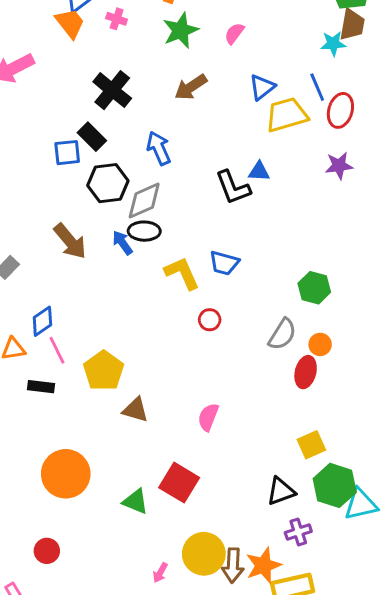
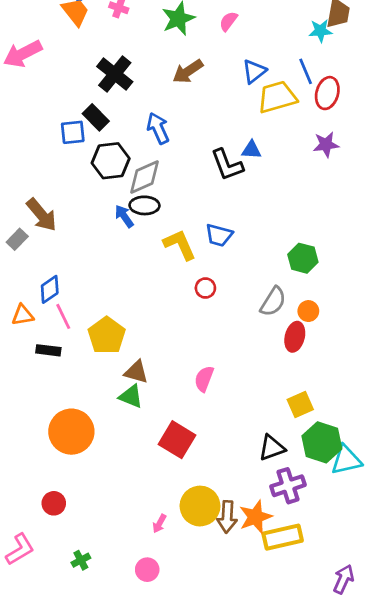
brown arrow: (70, 241) -> (42, 215), moved
green triangle: (135, 501) -> (131, 396), moved
purple cross: (298, 532) -> (288, 486), size x1.4

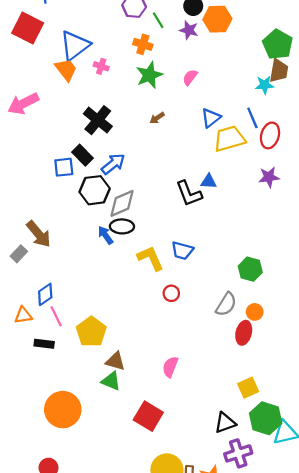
brown arrow: (188, 71) -> (157, 118), size x0.6
blue arrow: (158, 128) -> (113, 164), moved, turned 75

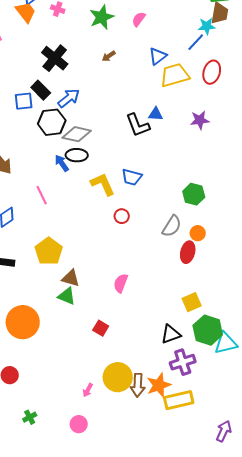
blue line: (252, 118) -> (196, 42), moved, turned 66
purple star: (269, 177) -> (200, 120), moved
gray diamond: (122, 203) -> (77, 134), turned 36
pink line: (56, 316) -> (42, 195), moved
red square: (148, 416) -> (101, 328), size x0.6

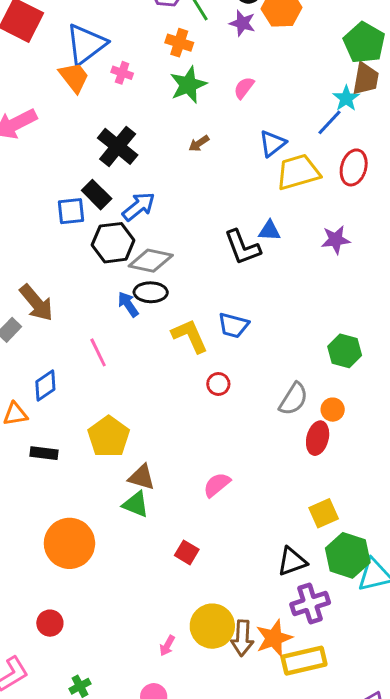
cyan star: (207, 26) -> (346, 98), turned -30
green hexagon: (194, 194) -> (345, 351), moved
pink semicircle: (121, 283) -> (217, 485), turned 30

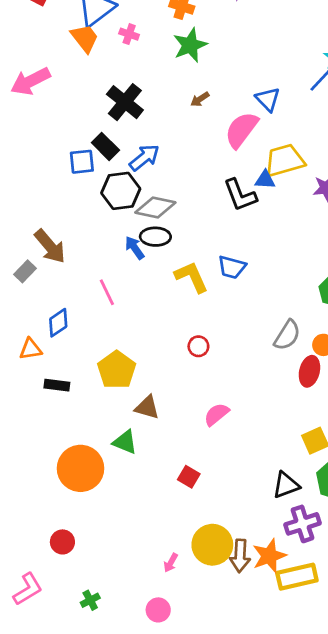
pink semicircle: (244, 88) -> (241, 130), moved, size x1.8
blue triangle: (272, 143) -> (268, 99), turned -36
yellow trapezoid: (298, 172) -> (284, 160), moved
red circle: (218, 384) -> (198, 346), moved
green triangle: (136, 504) -> (125, 442), moved

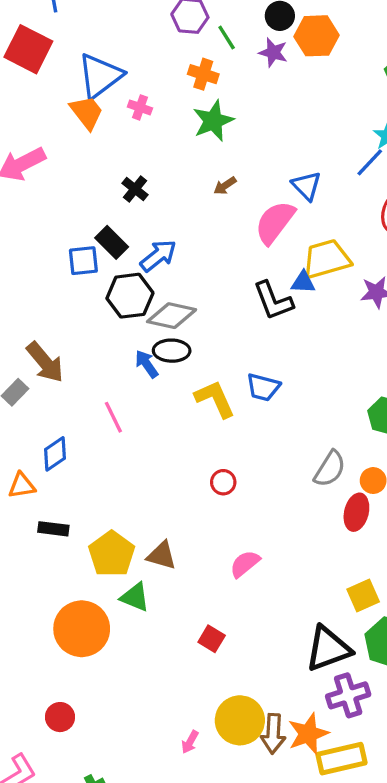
black cross: (125, 102) -> (135, 189), size x0.6
yellow pentagon: (117, 370) -> (112, 554), moved
black triangle: (286, 485) -> (328, 649), size x1.4

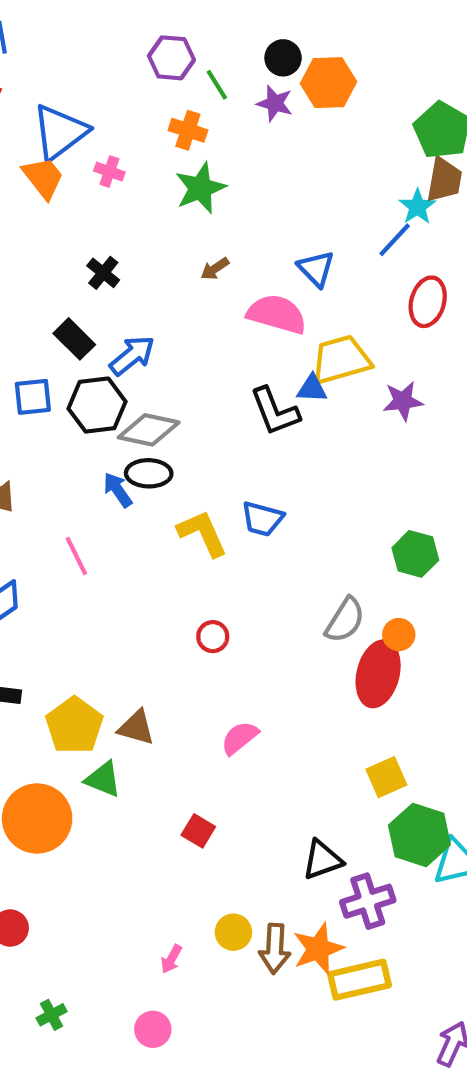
pink semicircle: (275, 222) -> (277, 314), turned 69
blue square: (83, 261) -> (33, 397), moved
red ellipse: (356, 512) -> (378, 674), size x1.4
black triangle: (328, 649) -> (322, 860), moved, size x0.7
yellow circle: (240, 720) -> (233, 932), size x0.6

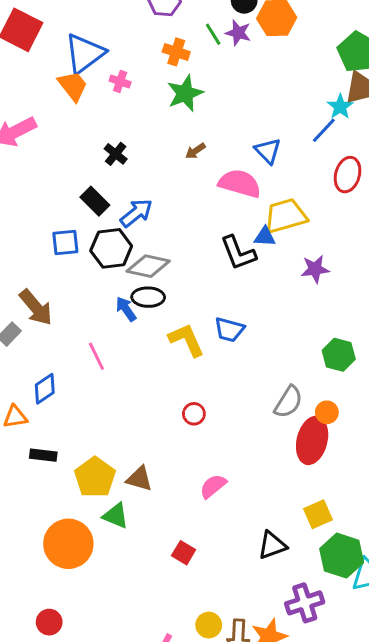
green line: (217, 85) -> (213, 34), moved
purple star: (403, 401) -> (315, 269), moved
black triangle: (322, 860) -> (272, 545), moved

